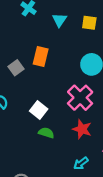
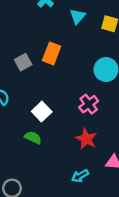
pink cross: (80, 98) -> (89, 104), size x0.7
green semicircle: (46, 133) -> (33, 138), moved

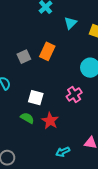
white square: (42, 112) -> (36, 98), turned -35
red star: (86, 139) -> (50, 121), moved

